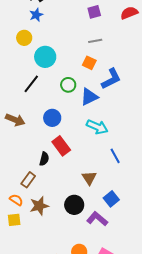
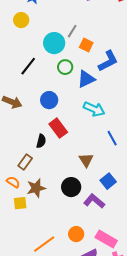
gray line: (95, 41) -> (72, 31), moved, turned -48
cyan circle: (45, 57) -> (54, 43), moved
yellow square: (14, 220) -> (20, 203), moved

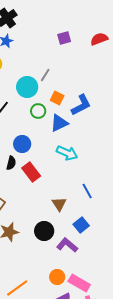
orange square: (86, 45) -> (57, 98), moved
blue line: (112, 138) -> (87, 191), moved
black semicircle: (41, 141) -> (11, 163), moved
orange circle: (76, 234) -> (57, 277), moved

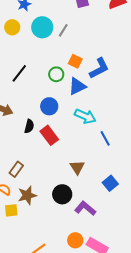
gray line: (45, 75) -> (63, 30), moved
cyan circle: (27, 87) -> (42, 27), moved
blue circle: (22, 144) -> (49, 106), moved
blue line: (87, 191) -> (105, 138), moved
blue square: (81, 225) -> (110, 183), moved

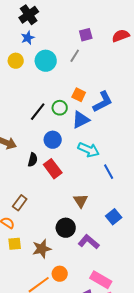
gray line: (63, 30) -> (75, 56), moved
black line: (19, 73) -> (38, 112), moved
brown star: (27, 195) -> (42, 249), moved
orange circle: (75, 240) -> (60, 274), moved

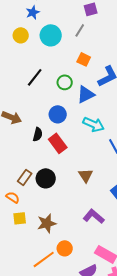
orange square: (79, 95) -> (84, 59), moved
black line: (38, 112) -> (35, 77), moved
black circle: (66, 228) -> (46, 178), moved

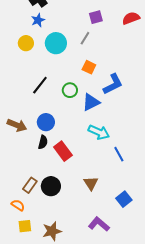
blue circle: (58, 114) -> (46, 122), moved

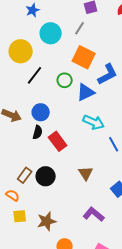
yellow circle: (26, 43) -> (21, 51), moved, size x1.5
orange square: (89, 67) -> (84, 57), size x1.6

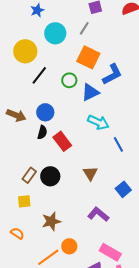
orange semicircle: (13, 195) -> (17, 233), moved
yellow square: (20, 216) -> (24, 201), moved

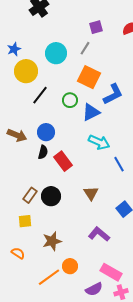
blue star: (37, 10) -> (14, 49), moved

